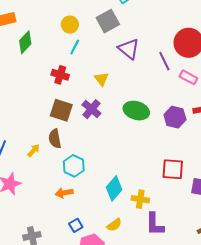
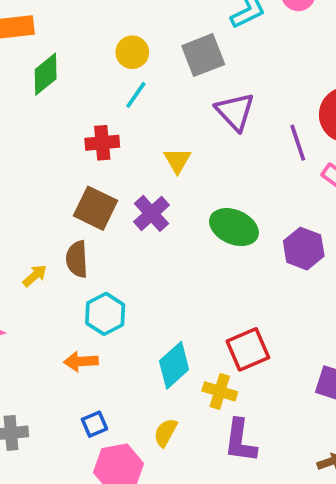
red cross: (60, 75) -> (102, 143), turned -30
red square: (173, 169) -> (248, 349), moved, turned -35
yellow semicircle: (114, 225) -> (166, 433), turned 147

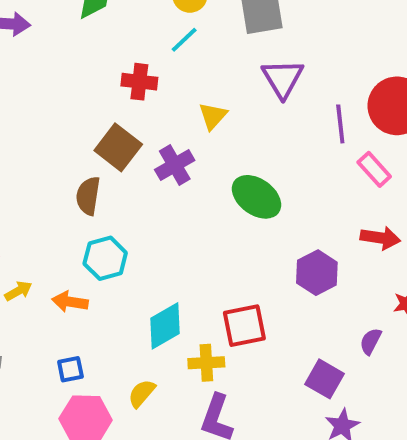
purple hexagon: (304, 249) -> (317, 273), moved
yellow arrow: (35, 276) -> (18, 291), moved
yellow cross: (220, 391) -> (206, 363), turned -32

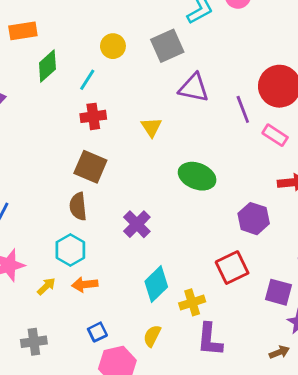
cyan line: (184, 40) -> (87, 80), moved
purple triangle: (283, 78) -> (194, 88), turned -32
purple cross: (175, 165) -> (137, 224), moved
cyan hexagon: (105, 258) -> (70, 250), moved
red square: (244, 326) -> (232, 268), moved

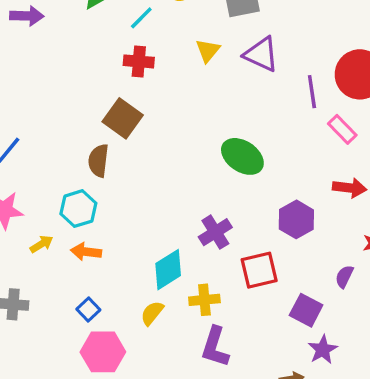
yellow triangle: (151, 127) -> (208, 50), moved
purple cross: (137, 224) -> (215, 232), moved
blue square: (97, 332) -> (88, 309), turned -30
yellow semicircle: (152, 336) -> (152, 313), moved

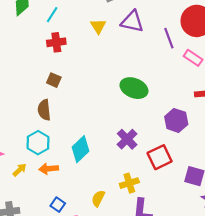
brown square: (123, 118) -> (54, 80), size x0.6
cyan diamond: (168, 270) -> (80, 149), moved

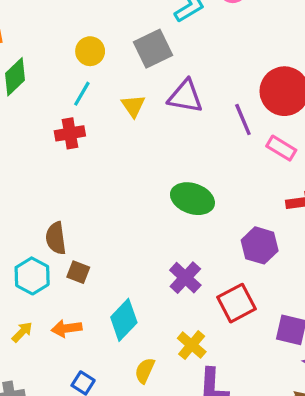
cyan line: (52, 15) -> (82, 94), moved
brown square: (54, 80) -> (78, 272), moved
cyan hexagon: (38, 143) -> (32, 276), moved
cyan diamond: (80, 149) -> (124, 320), moved
yellow cross: (129, 183) -> (192, 345), turned -30

